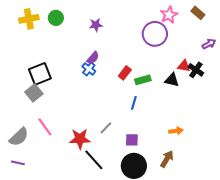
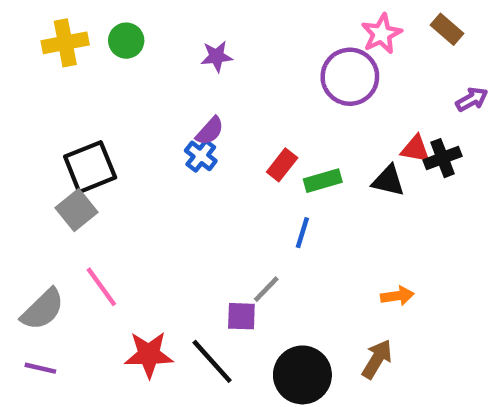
black cross: (196, 70) -> (442, 158), turned 35
gray line: (106, 128) -> (266, 289), moved
red star: (80, 139) -> (149, 355), moved
purple square: (132, 140) -> (241, 316), moved

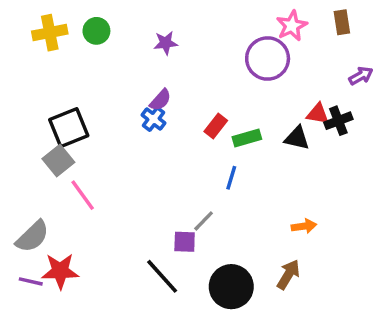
brown rectangle: (447, 29) -> (342, 22), turned 40
pink line: (101, 287) -> (83, 195), moved
red star: (149, 355) -> (60, 271), moved

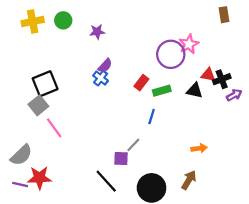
pink star: (292, 26) -> (189, 44), moved
purple star: (166, 43) -> (97, 32), moved
purple circle: (268, 59) -> (171, 54), moved
purple arrow: (361, 76) -> (234, 95), moved

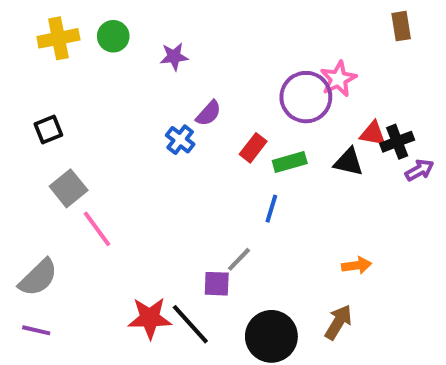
purple semicircle: (105, 66) -> (209, 113), moved
black square: (45, 84) -> (48, 130), moved, size x0.6
red star: (39, 178) -> (150, 318), moved

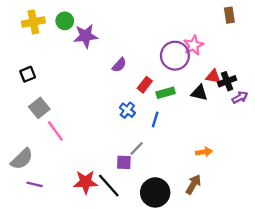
purple star: (174, 57) -> (86, 36), moved, size x1.5
blue cross: (180, 140) -> (127, 110), moved
purple line: (36, 330) -> (35, 184), moved

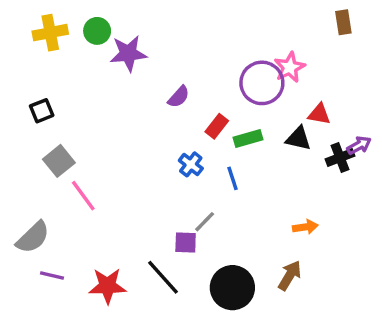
black cross: (227, 81) -> (340, 158), moved
blue line: (155, 119) -> (232, 178), turned -35
red star: (86, 182) -> (108, 286), moved

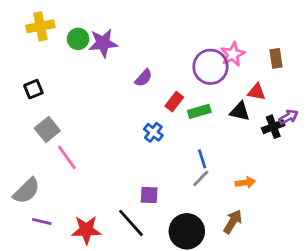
brown rectangle: (343, 22) -> (276, 58), moved
green circle: (97, 31) -> (78, 39), moved
blue line: (232, 178) -> (202, 159), moved
gray line: (205, 222) -> (201, 178), moved

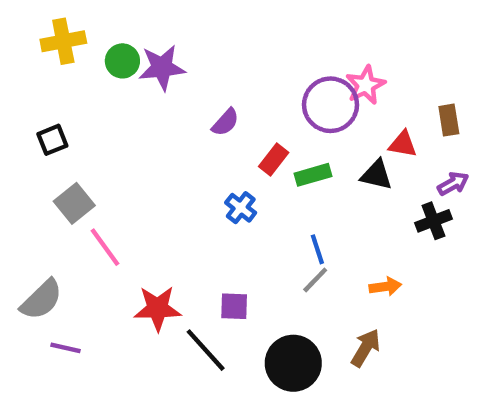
brown rectangle: (276, 58) -> (449, 120), moved
black cross: (273, 127) -> (433, 221), moved
red star: (86, 230) -> (157, 308), moved

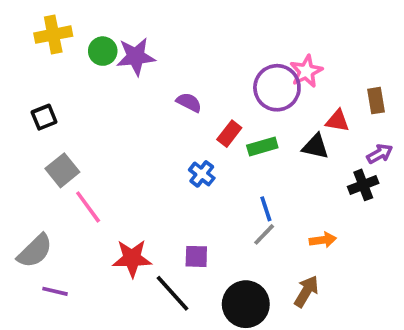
purple semicircle: (225, 122) -> (189, 102), turned -105

